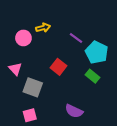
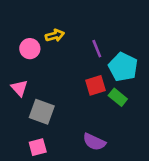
purple line: (76, 38) -> (97, 49), turned 32
red square: (58, 67) -> (96, 85), moved, turned 35

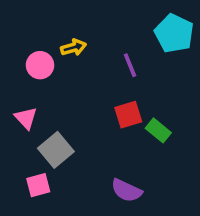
cyan pentagon: (123, 67) -> (174, 33), moved
gray square: (42, 112) -> (56, 150), turned 30
pink square: (38, 147) -> (38, 185), moved

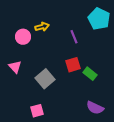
gray square: (56, 150) -> (45, 79), moved
pink square: (38, 185) -> (37, 111), moved
purple semicircle: (126, 190) -> (95, 108), moved

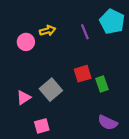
purple line: (74, 37) -> (85, 32), moved
pink triangle: (15, 67) -> (24, 98), moved, turned 40
green rectangle: (90, 74) -> (102, 84), turned 32

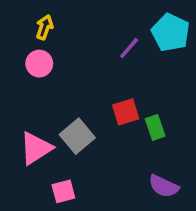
yellow arrow: (47, 31) -> (44, 27), moved, turned -56
purple line: (85, 32) -> (129, 48), turned 63
pink triangle: (24, 98) -> (36, 148), size x1.5

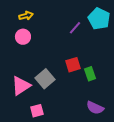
yellow arrow: (44, 27) -> (26, 16), turned 56

